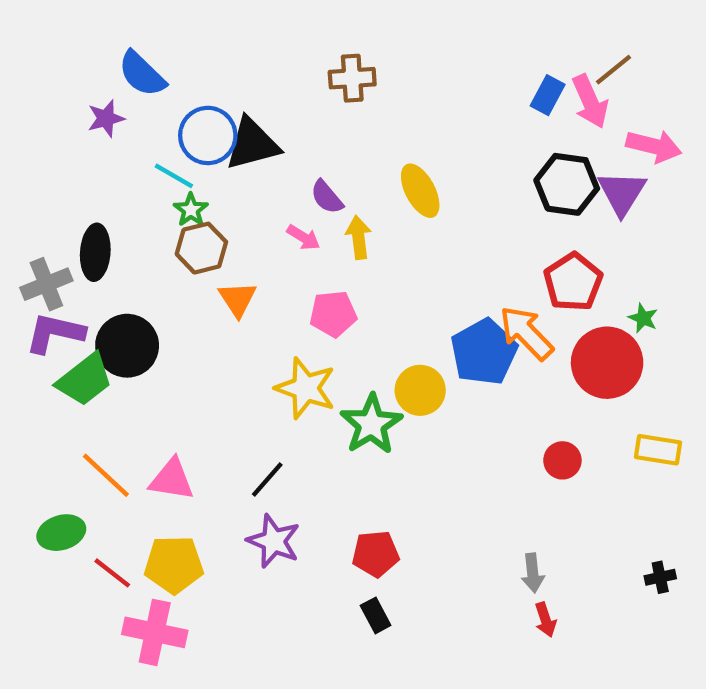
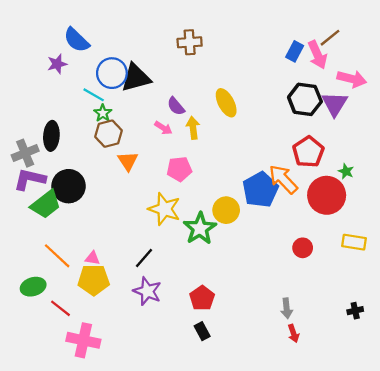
pink triangle: (172, 479) -> (93, 258), size x0.6
red pentagon: (376, 554) -> (202, 298), turned -30
yellow pentagon: (174, 564) -> (94, 280), moved

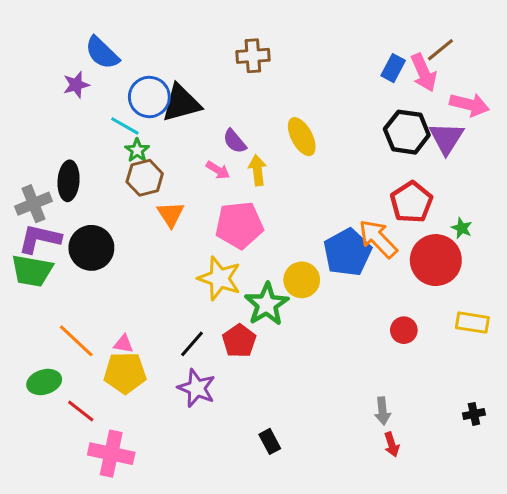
pink pentagon: (179, 169) -> (239, 225), size x1.4
green trapezoid: (46, 204) -> (32, 271), moved, turned 48
red pentagon: (202, 298) -> (239, 341), moved

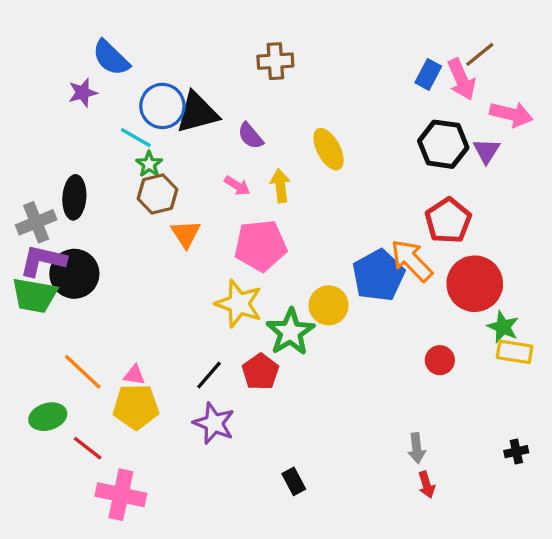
purple triangle: (446, 138) -> (486, 151), size x0.7
purple semicircle: (235, 141) -> (250, 136), moved
green star: (462, 228) -> (503, 327), moved, size x1.4
black circle: (91, 248) -> (74, 274), moved

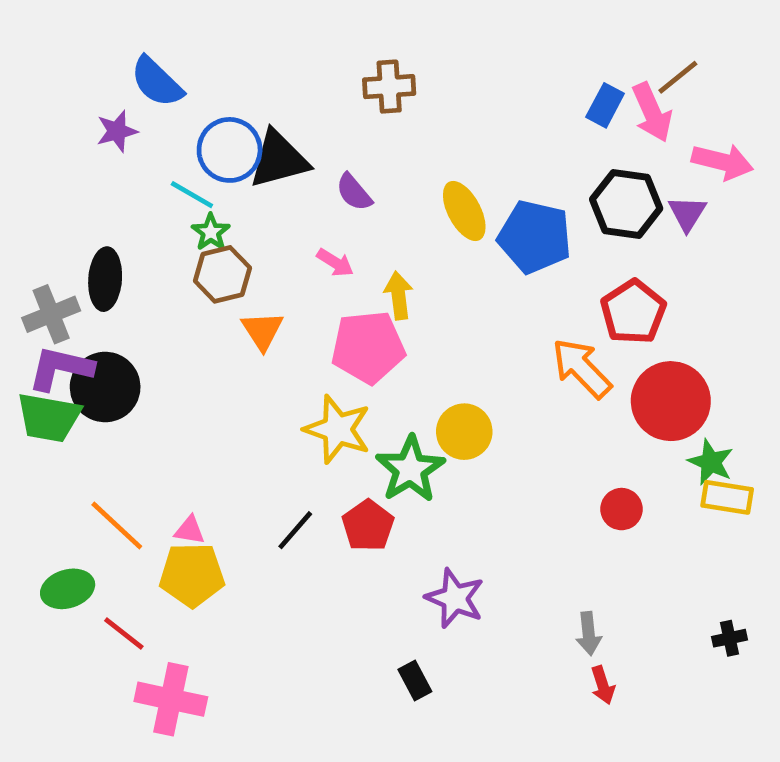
yellow arrow: (280, 186) -> (399, 295), moved
blue pentagon: (378, 275) -> (535, 237), moved, turned -30
purple star: (214, 423) -> (455, 598), moved

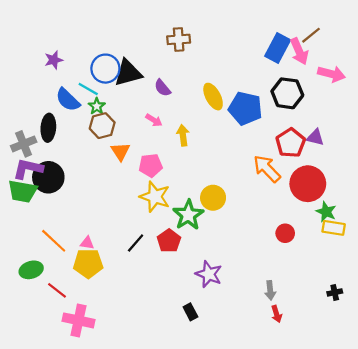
blue semicircle: (157, 82) -> (68, 100), moved
blue rectangle: (605, 105) -> (278, 48), size x1.5
purple triangle: (687, 213) -> (315, 137), moved, turned -48
pink pentagon: (368, 347) -> (151, 165), moved, size x0.7

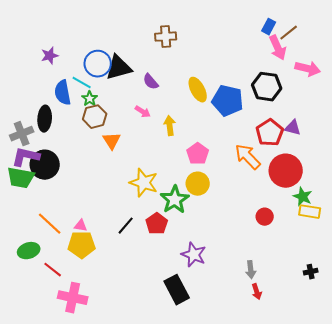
blue rectangle: (278, 48) -> (269, 27), moved, size x0.6
blue semicircle: (68, 100) -> (63, 93), turned 35
pink pentagon: (151, 165) -> (198, 154), moved, turned -30
black rectangle: (190, 312) -> (177, 290), size x1.8

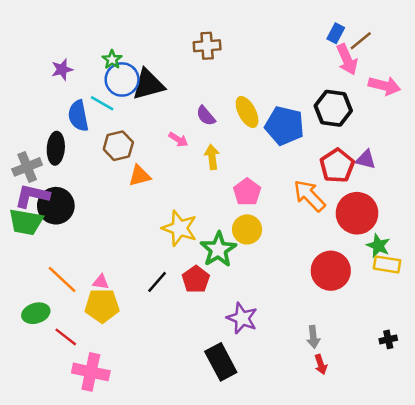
purple semicircle: (151, 82) -> (206, 116), moved
green star: (90, 99) -> (112, 59), moved
orange triangle: (112, 141) -> (140, 176), turned 48
red circle: (265, 217) -> (331, 271), size x1.8

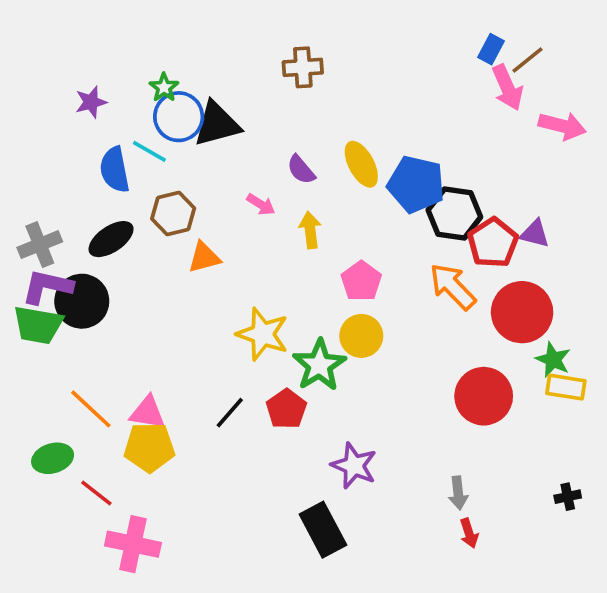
black hexagon: (333, 108) -> (454, 214), moved
black ellipse: (56, 148) -> (111, 239), moved, turned 52
pink triangle: (101, 282) -> (148, 413), size x1.5

